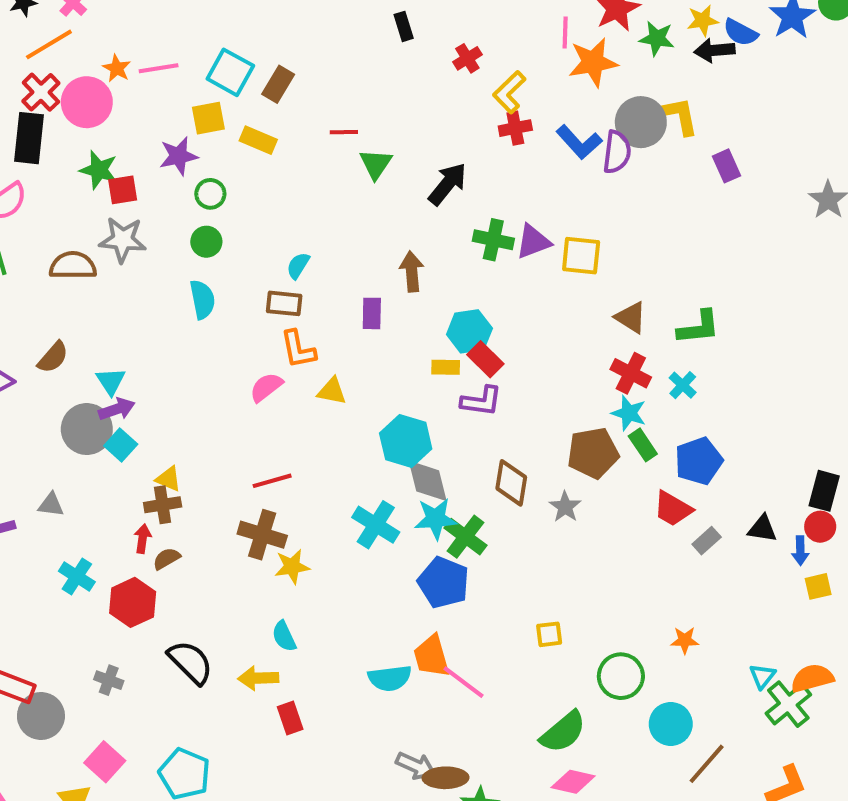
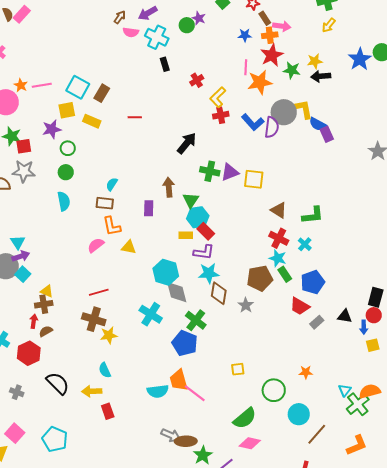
blue semicircle: (740, 32) -> (318, 124), moved
green triangle: (376, 164) -> (191, 200), moved
cyan star: (436, 519) -> (209, 273), moved

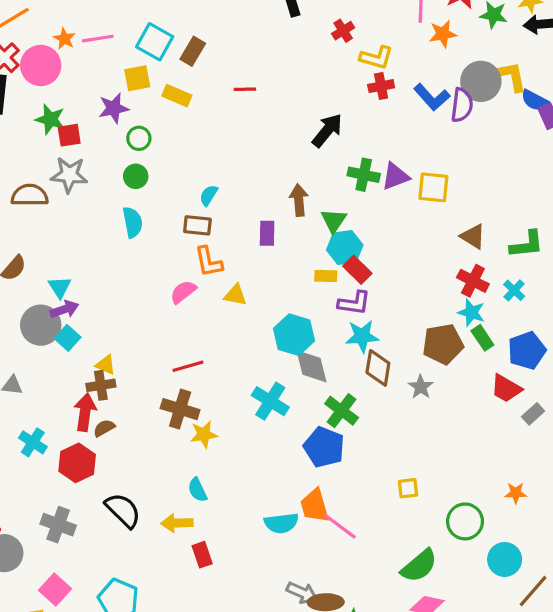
orange star: (260, 82) -> (443, 34), size x0.7
yellow L-shape: (218, 97) -> (376, 58), turned -120
red arrow: (34, 321) -> (85, 412), size x1.6
gray cross: (17, 392) -> (58, 525), size x1.5

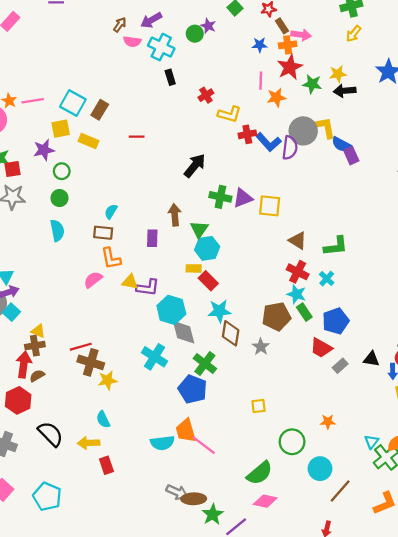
red cross: (381, 86) -> (247, 134), moved
red rectangle: (357, 270) -> (208, 281), moved
purple L-shape: (354, 303) -> (148, 287), moved
red line: (188, 366) -> (81, 347), moved
yellow square: (408, 488) -> (258, 406), moved

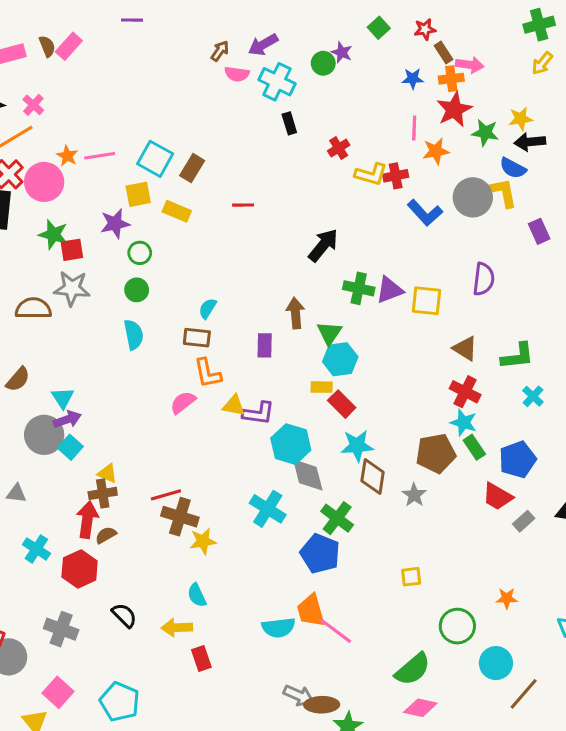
red cross: (247, 134) -> (396, 176), moved
blue semicircle: (341, 144) -> (513, 168), moved
purple semicircle: (290, 148) -> (484, 279), moved
cyan cross: (327, 279) -> (533, 396), moved
black semicircle: (51, 434) -> (124, 615), size x0.7

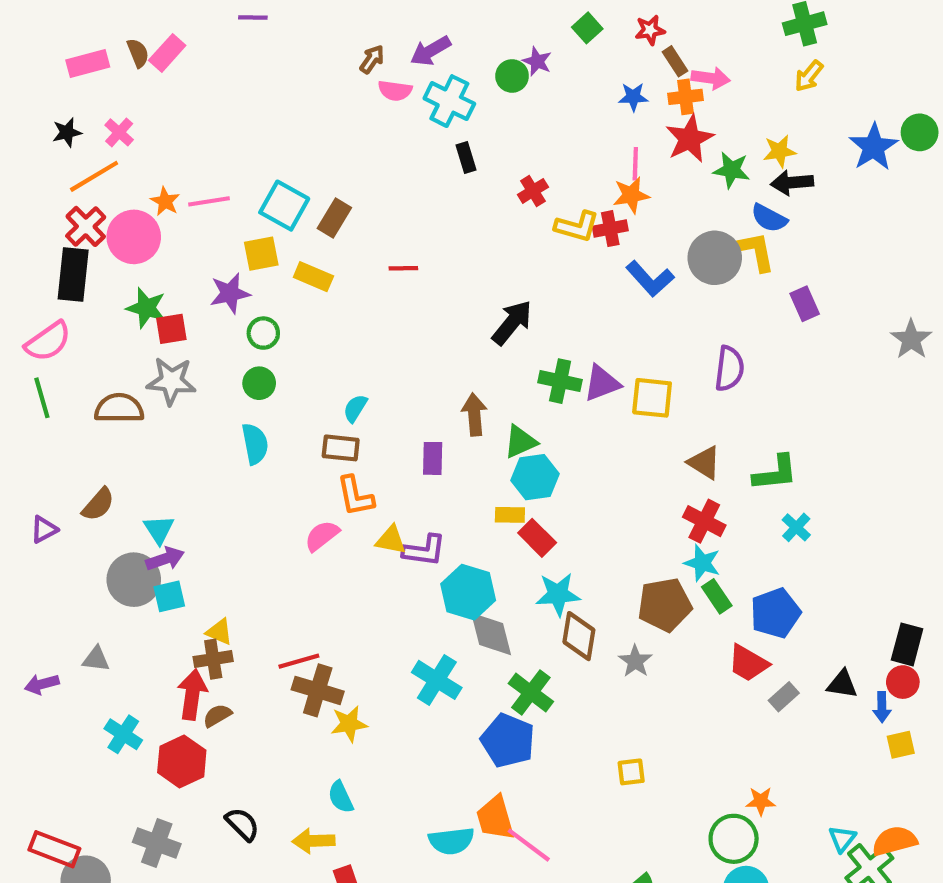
orange star: (436, 151) -> (631, 195), moved
green triangle: (329, 333) -> (520, 442), turned 32
cyan square: (70, 447) -> (169, 596), turned 35
green circle: (457, 626) -> (734, 839), moved

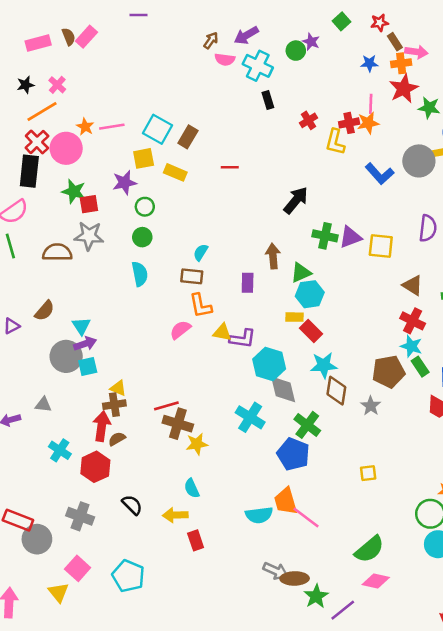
yellow L-shape: (577, 226) -> (335, 142), turned 88
red cross: (610, 229) -> (349, 123), moved

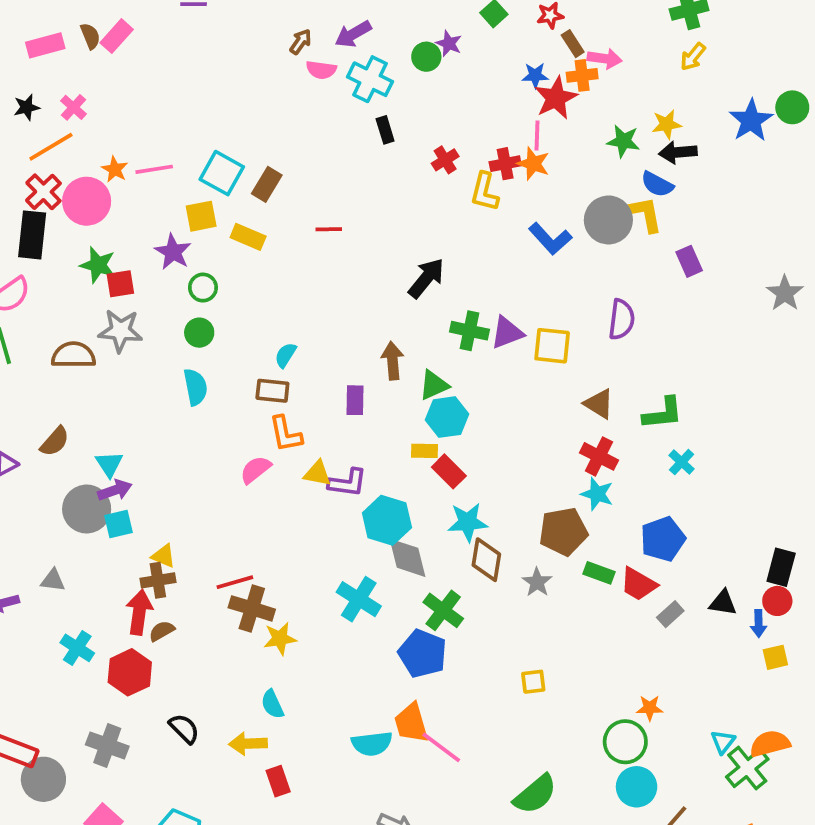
red star: (404, 89) -> (556, 98), moved
orange star: (368, 123) -> (533, 164), turned 30
purple star: (124, 183) -> (173, 252), turned -30
green rectangle: (420, 367) -> (599, 573), moved, turned -36

